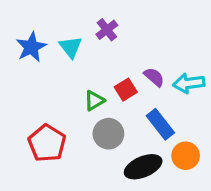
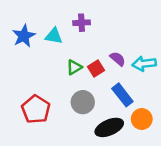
purple cross: (107, 30) -> (82, 23), turned 35
cyan triangle: (71, 47) -> (54, 36), turned -42
green triangle: (94, 101) -> (74, 67), moved

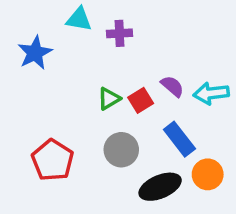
cyan triangle: (54, 36) -> (79, 19), moved

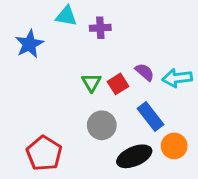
green triangle: (109, 99) -> (91, 82), turned -30
red pentagon: (53, 160) -> (44, 153), moved

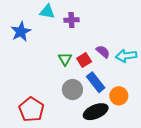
blue rectangle: (150, 116) -> (96, 82), moved
orange circle: (174, 146) -> (119, 96), moved

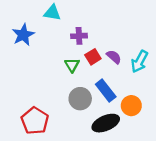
purple cross: (71, 20) -> (79, 36), moved
cyan arrow: (126, 56) -> (139, 61), turned -54
red square: (84, 60) -> (93, 57), moved

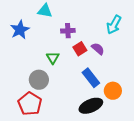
cyan arrow: (139, 61) -> (114, 25), moved
green triangle: (72, 65) -> (53, 58), moved
gray circle: (80, 99) -> (39, 80), moved

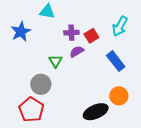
red square: (80, 49) -> (91, 36), moved
purple semicircle: (98, 49) -> (77, 52), moved, turned -72
blue rectangle: (91, 78) -> (116, 61), moved

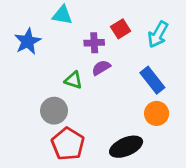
red square: (91, 36) -> (121, 29), moved
green triangle: (56, 61) -> (73, 80), turned -40
orange circle: (119, 96) -> (157, 113), moved
red pentagon: (31, 110) -> (68, 144), moved

